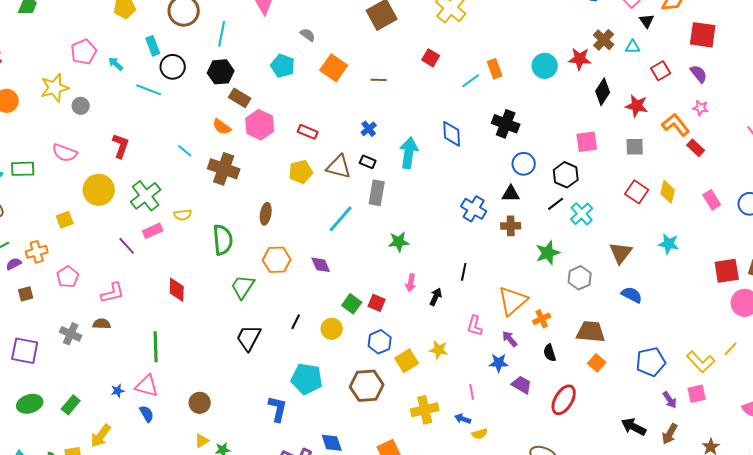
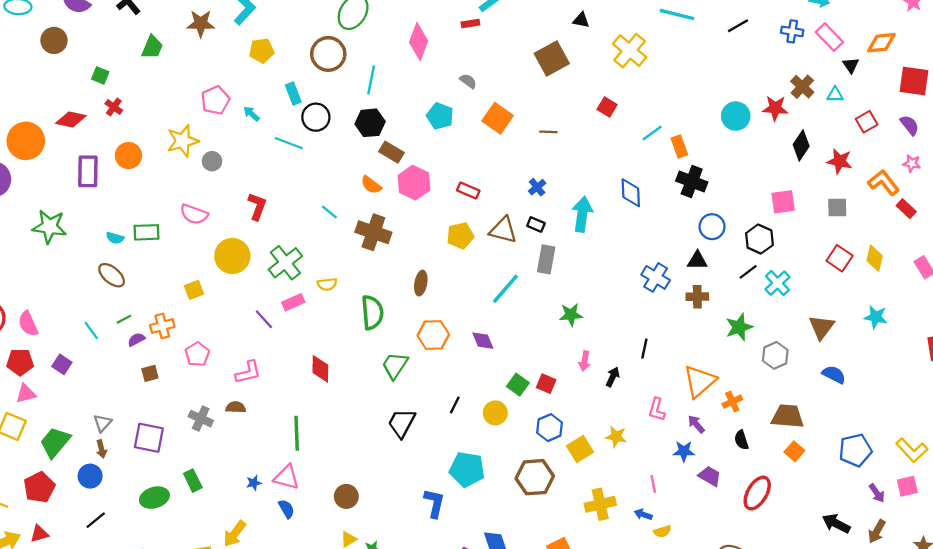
orange rectangle: (495, 69) -> (679, 147), moved
green rectangle: (71, 405) -> (193, 481), moved, turned -66

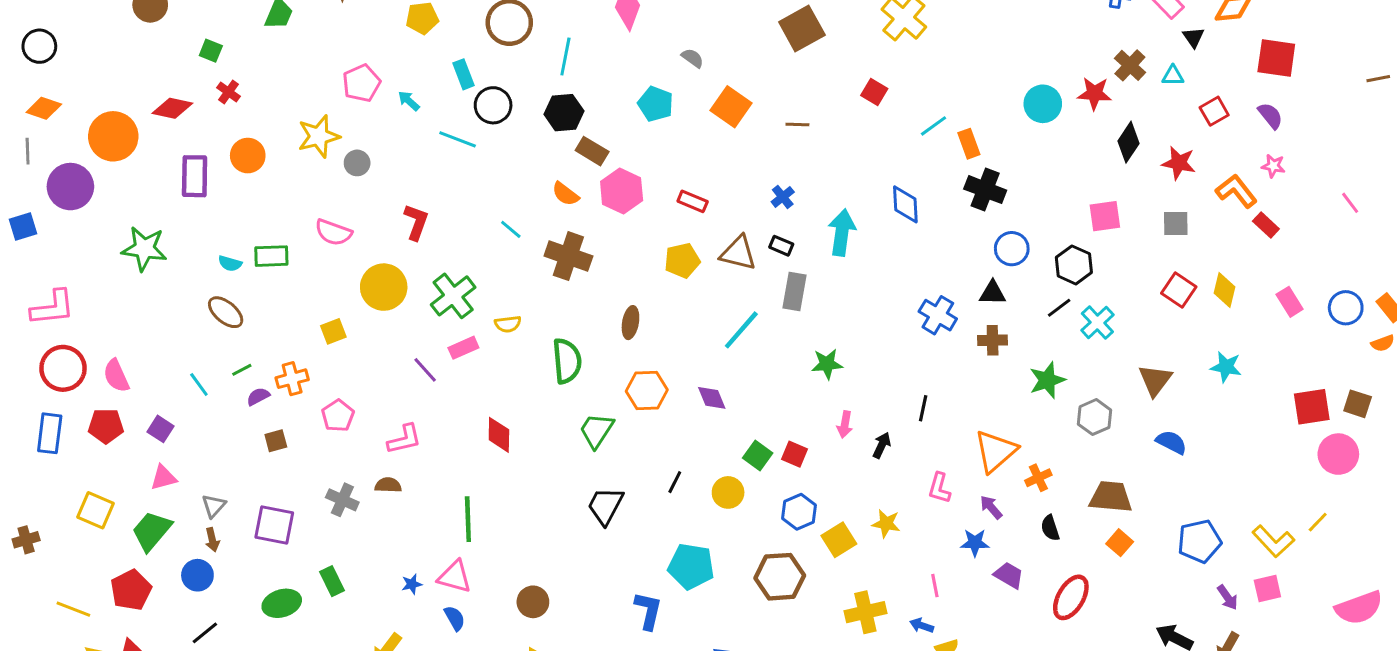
pink triangle: (26, 394) -> (163, 478), moved

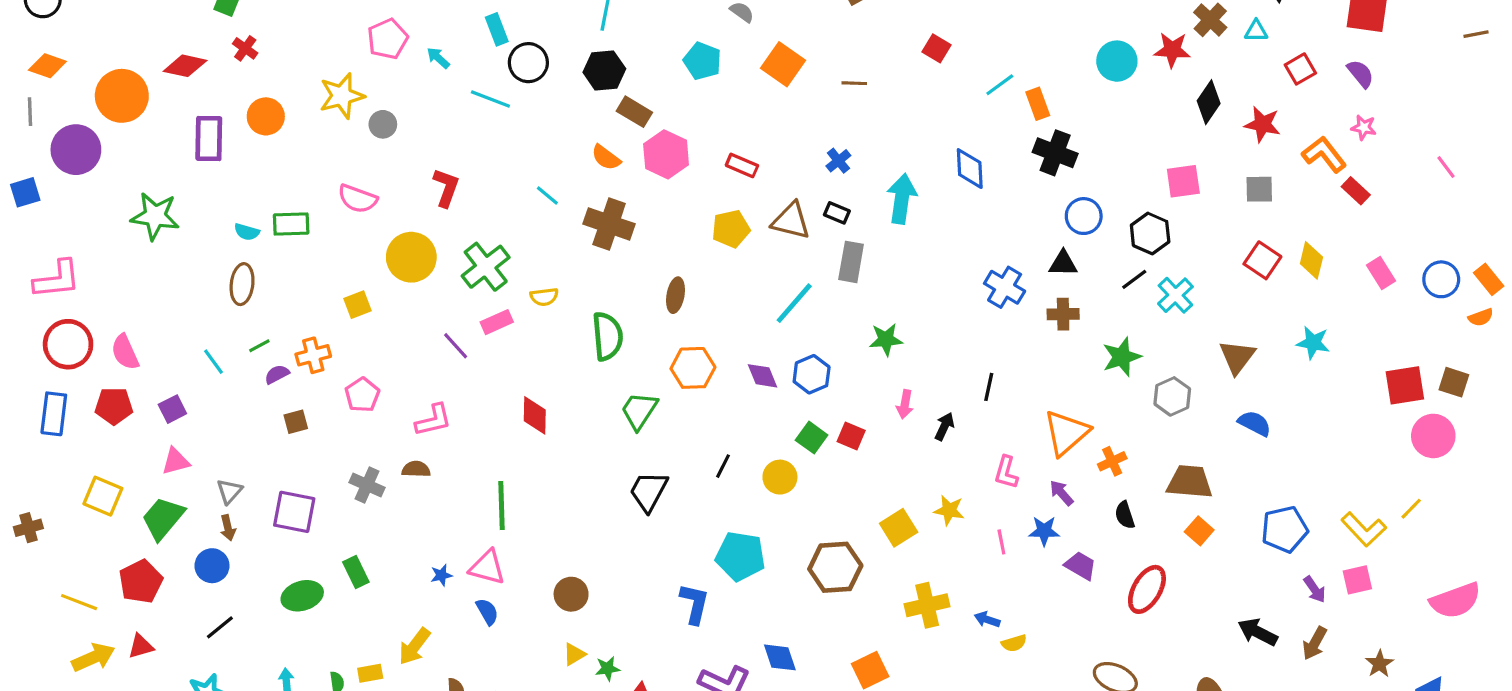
brown ellipse: (226, 312) -> (242, 284), turned 57
purple square: (161, 429) -> (172, 409), turned 30
blue hexagon: (799, 512) -> (812, 374), moved
pink line: (935, 586) -> (1001, 542), moved

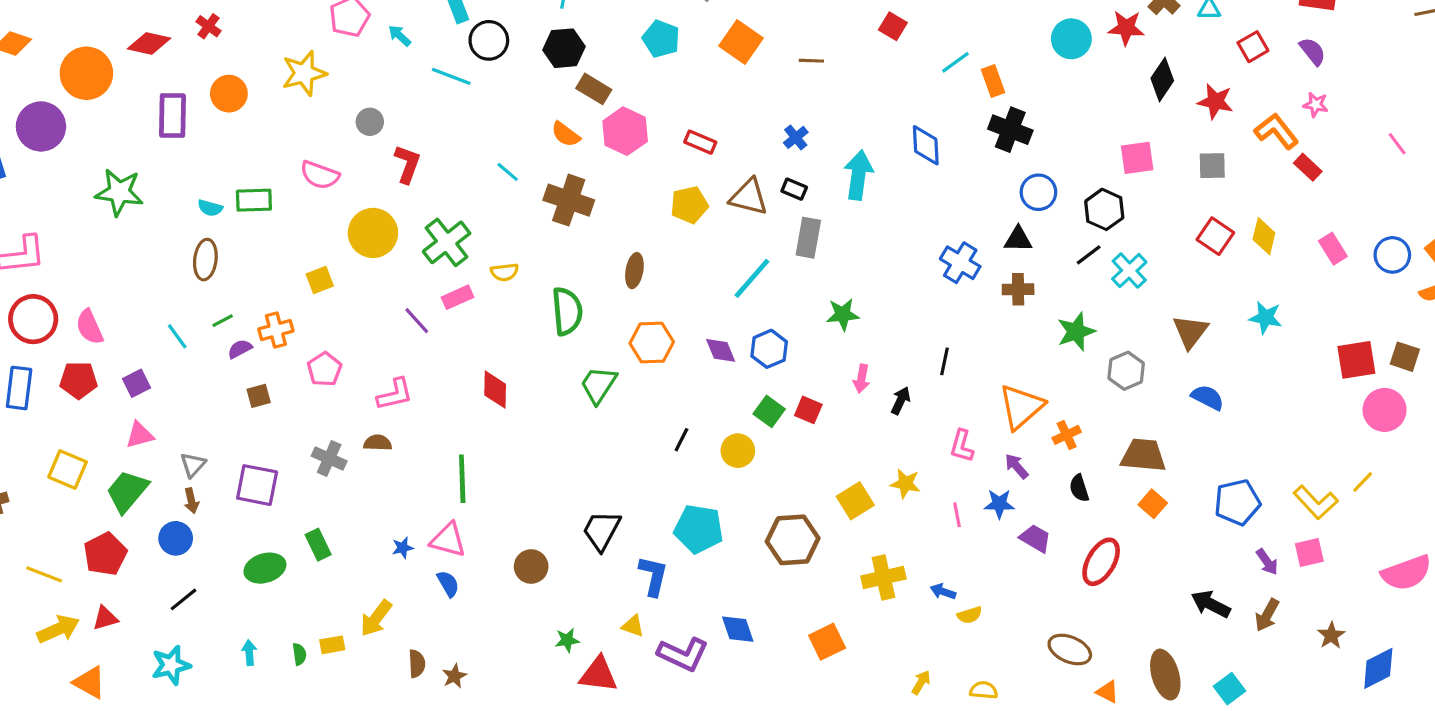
gray circle: (383, 124) -> (370, 122), moved
black trapezoid: (649, 491) -> (602, 530), moved
yellow triangle: (574, 654) -> (633, 626), moved, turned 50

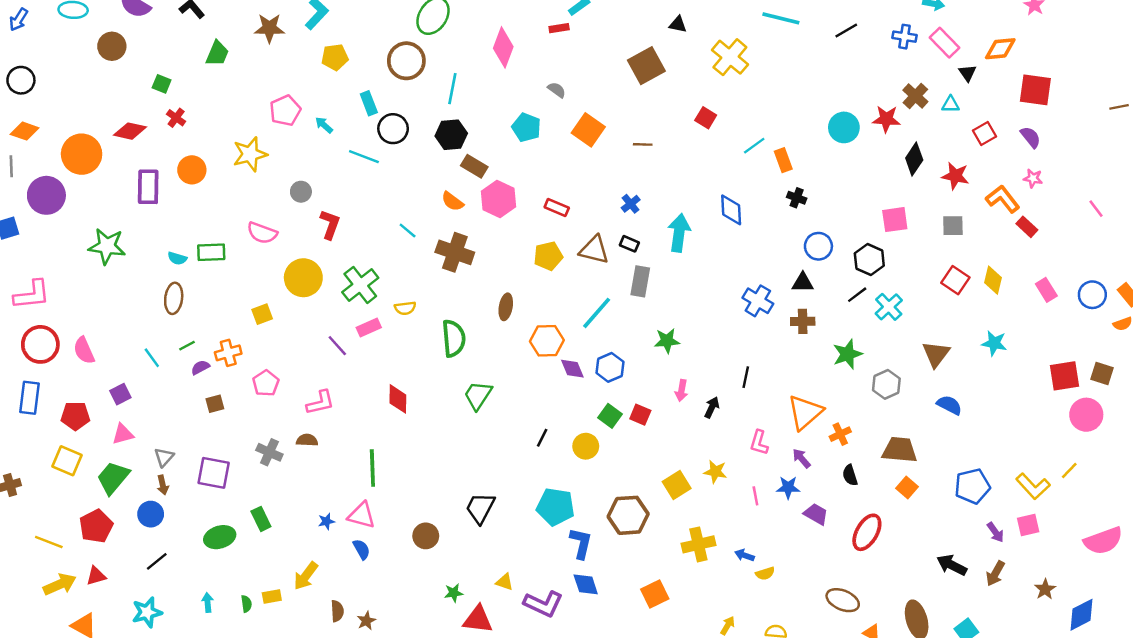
black cross: (1010, 130) -> (797, 198), size x0.6
orange hexagon: (652, 343) -> (547, 341), moved
red pentagon: (79, 380) -> (75, 416), moved
blue L-shape: (653, 576) -> (581, 543), moved

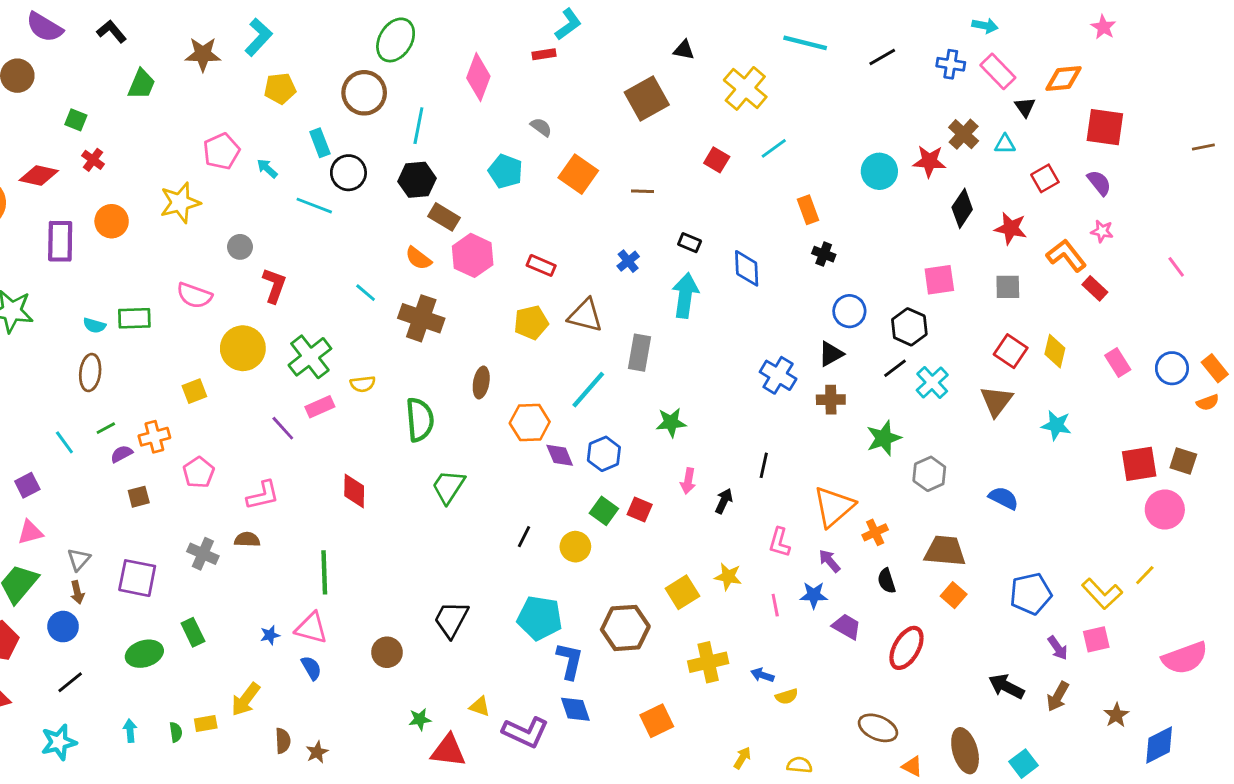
cyan line: (754, 146) -> (774, 148), moved
black rectangle: (629, 244) -> (690, 243), moved
black triangle: (803, 283) -> (831, 354), turned -30
brown triangle: (936, 354) -> (996, 401), moved

